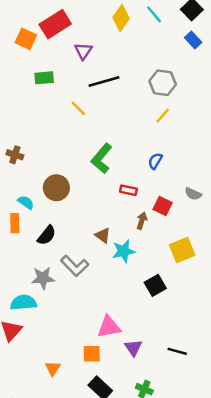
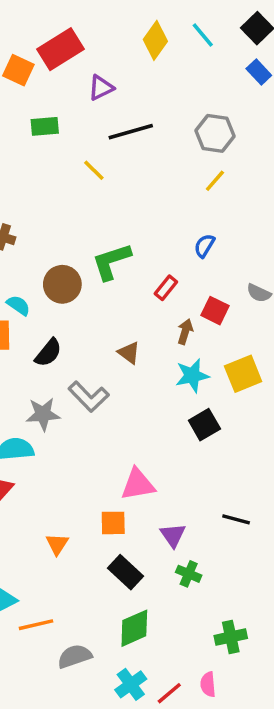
purple triangle: (83, 51) -> (101, 88), turned 30
green L-shape: (102, 158) -> (111, 261), moved, turned 32
red rectangle: (128, 190) -> (166, 288), turned -63
cyan star: (124, 251) -> (192, 376), moved
purple triangle: (133, 348) -> (173, 535), moved

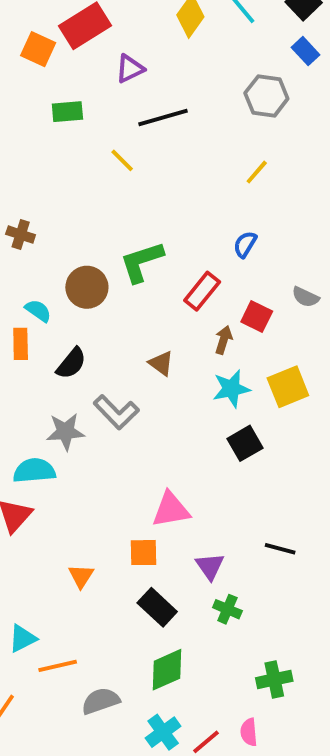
gray hexagon: (215, 133) -> (266, 96), moved
red rectangle: (166, 288) -> (202, 291), size x1.4

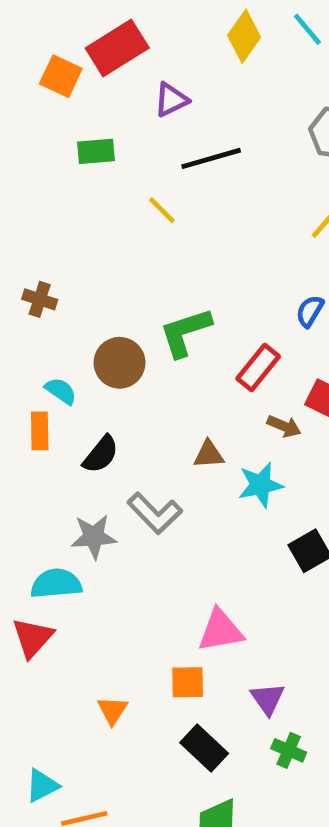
brown arrow: (224, 340) -> (284, 426), turned 96
brown triangle: (161, 363) -> (209, 454), turned -40
cyan star: (231, 389) -> (260, 485), moved

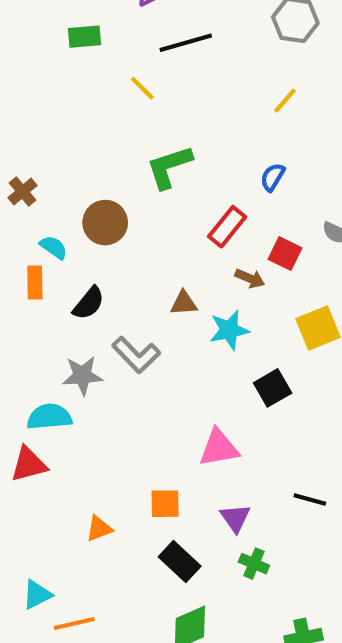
brown cross: (40, 299) -> (22, 192), moved, turned 32
green L-shape: (185, 332) -> (169, 167), moved
pink triangle: (221, 631) -> (219, 448), moved
red triangle: (33, 638) -> (29, 464), turned 33
orange triangle: (112, 710) -> (99, 528), turned 36

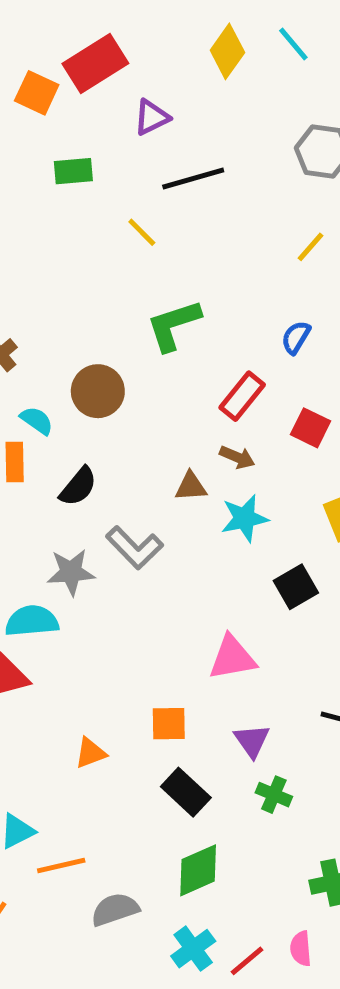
brown arrow: (250, 278) -> (237, 457), moved

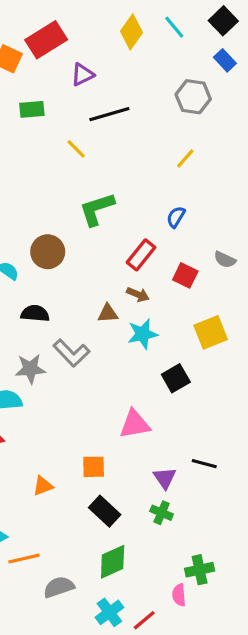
black semicircle: (78, 487) -> (35, 313), turned -124
purple triangle: (252, 741) -> (165, 478), moved
pink semicircle: (301, 949) -> (179, 595), moved

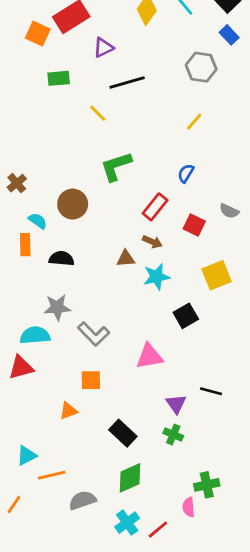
gray L-shape: (71, 353) -> (94, 334), moved
orange square: (94, 467) -> (91, 380), moved

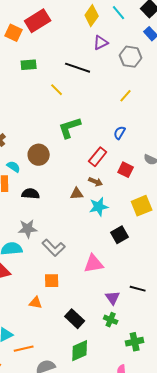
purple triangle: (103, 48) -> (101, 43), moved
black line: (127, 82) -> (78, 68), turned 35
orange triangle: (68, 411) -> (36, 303), turned 32
green cross: (207, 485) -> (135, 342), moved

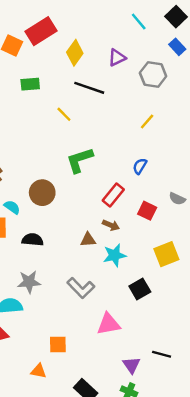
yellow diamond: (92, 16) -> (75, 53), moved
gray L-shape: (54, 248) -> (81, 288), moved

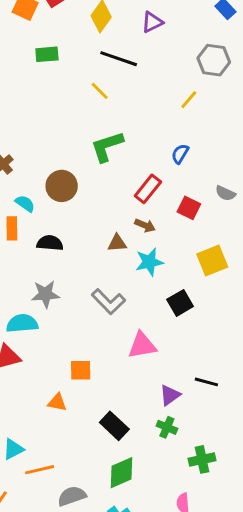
gray hexagon: (153, 75) -> (214, 60), moved
yellow line: (64, 114) -> (100, 91), moved
purple triangle: (131, 365) -> (170, 395), turned 30

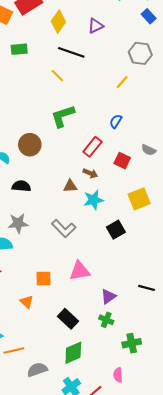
pink triangle: (142, 345) -> (80, 271), moved
black line: (206, 382) -> (147, 288), moved
orange triangle: (57, 402) -> (27, 302), turned 32

